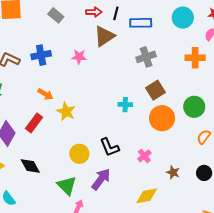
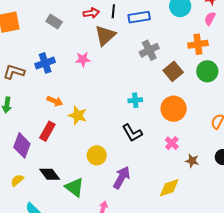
brown square: (156, 90) -> (173, 71), moved
green circle: (194, 107) -> (207, 71), moved
black L-shape: (110, 147) -> (132, 133), moved
pink cross: (144, 156) -> (172, 143), moved
green triangle: (67, 186) -> (74, 187), moved

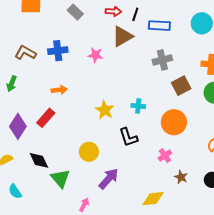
orange arrow: (55, 101) -> (59, 90), turned -42
yellow star: (78, 115) -> (105, 110), moved

